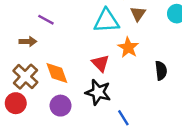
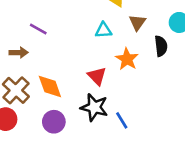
cyan triangle: (107, 21) -> (103, 30), size x0.6
black semicircle: (161, 71) -> (161, 46), moved
blue line: (123, 118) -> (122, 120), moved

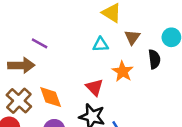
brown arrow: (19, 53) -> (21, 65), size x1.5

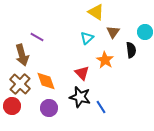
cyan triangle: (101, 45) -> (87, 38), turned -40
brown arrow: (21, 65) -> (22, 55), turned 75

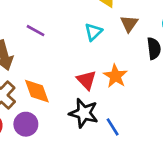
purple line: (37, 37) -> (36, 31), moved
orange star: (105, 60) -> (115, 76), moved
purple circle: (49, 108) -> (26, 124), moved

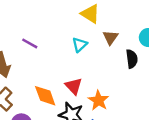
orange star: (115, 76) -> (99, 100), moved
orange diamond: (37, 91) -> (45, 96), moved

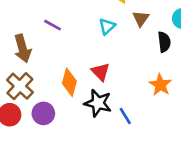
orange diamond: (45, 96) -> (69, 82), turned 35
orange star: (99, 100) -> (160, 85), moved

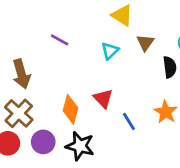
purple line: (52, 25) -> (60, 40), moved
black star: (98, 103) -> (80, 146), moved
blue line: (125, 116) -> (129, 122), moved

